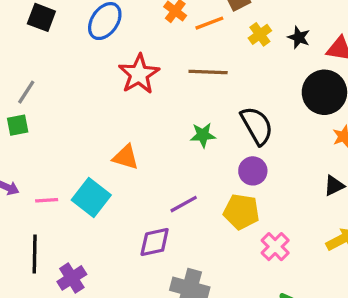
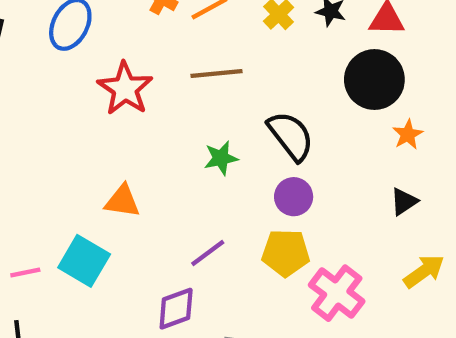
pink cross: (275, 247) -> (337, 293), size x1.4

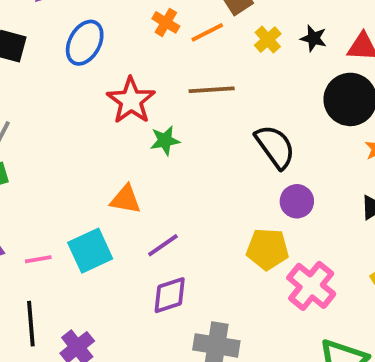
green star: (221, 158) -> (165, 141), moved
purple circle: (294, 197) -> (297, 201), moved
purple line: (208, 253) -> (163, 245), moved
cyan square: (84, 261) -> (90, 251), turned 33

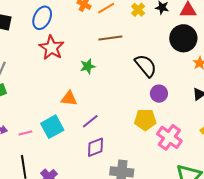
red star: (131, 101) -> (51, 48), moved

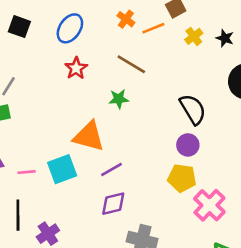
brown line: (110, 38) -> (131, 64), moved, turned 30
red star: (51, 48) -> (76, 68), size x0.7
purple circle: (159, 94) -> (188, 145), moved
orange triangle: (69, 98) -> (89, 136), size x1.5

